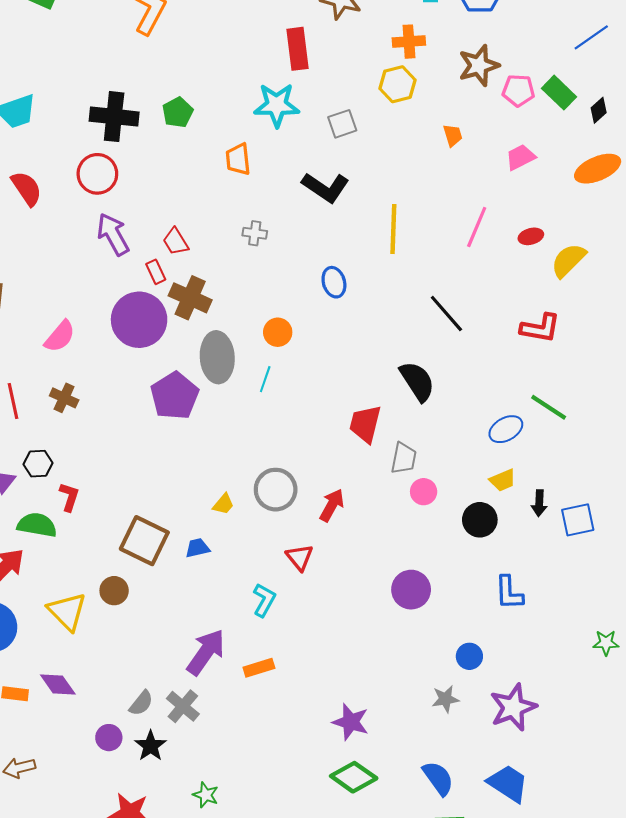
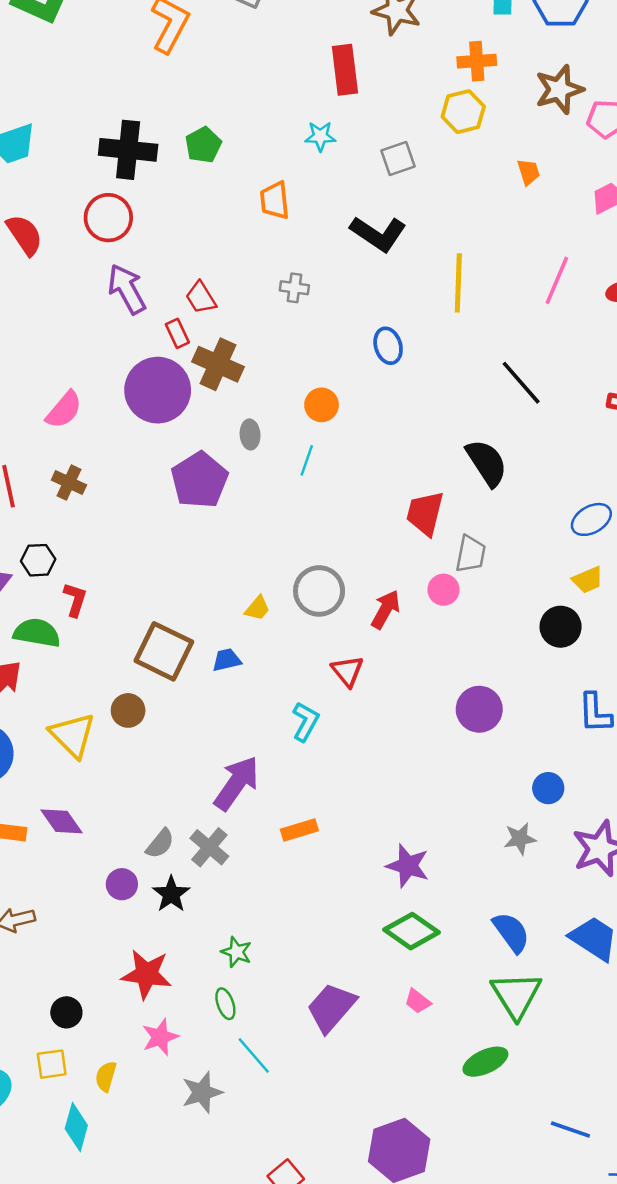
cyan star: (277, 105) -> (320, 136), size x0.6
gray ellipse: (217, 357) -> (250, 434), size x0.5
pink circle: (424, 492) -> (443, 590), moved
orange rectangle: (259, 668) -> (299, 830), moved

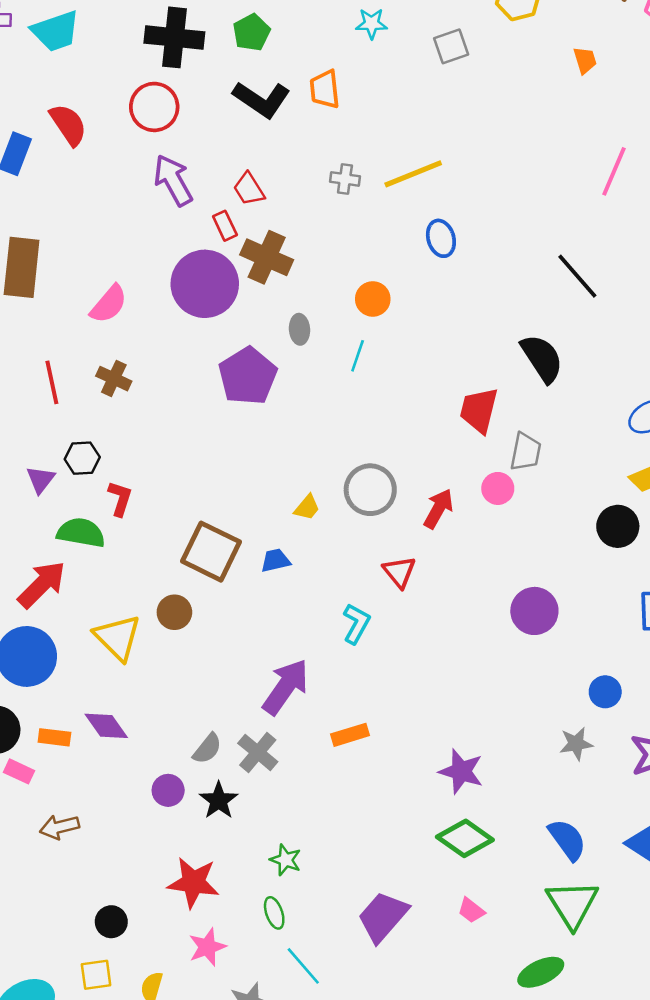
black L-shape: (378, 234) -> (262, 99), moved
yellow line: (458, 283) -> (413, 174), moved, turned 66

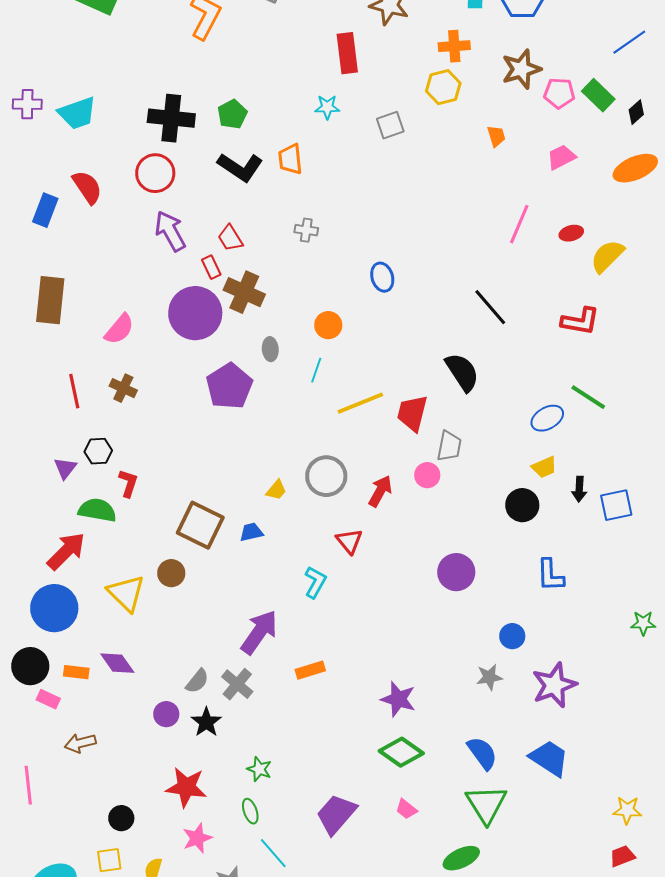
yellow line: (413, 174) -> (360, 403), moved

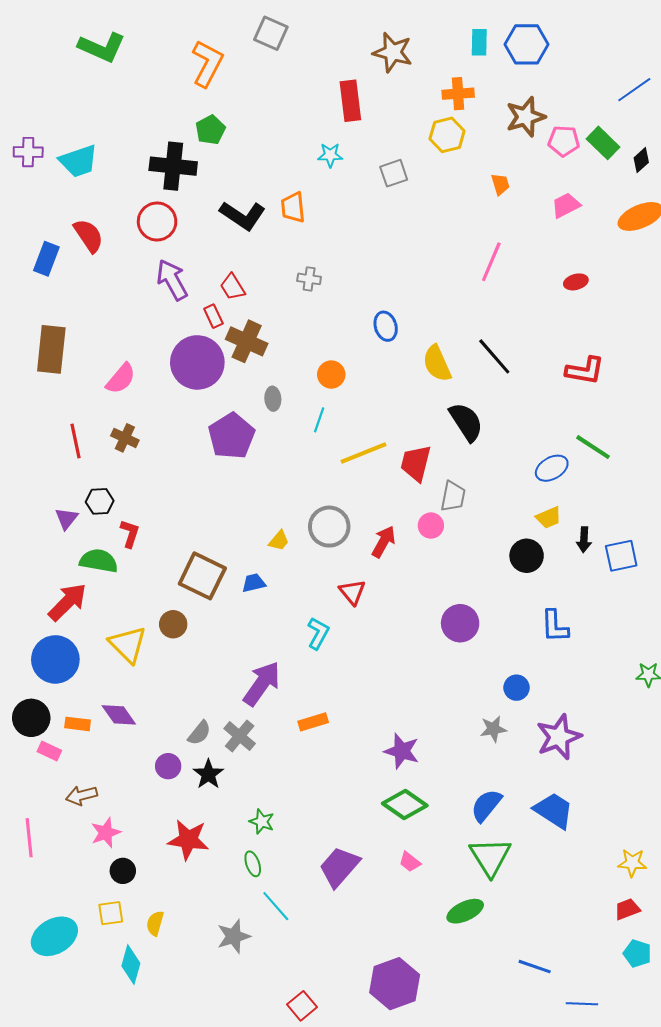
green pentagon: (232, 114) -> (210, 130), moved
pink line: (519, 224) -> (491, 262), moved
yellow semicircle: (607, 256) -> (437, 363), moved, turned -69
blue semicircle: (482, 753) -> (486, 805), turned -105
pink star: (197, 838) -> (106, 833), moved

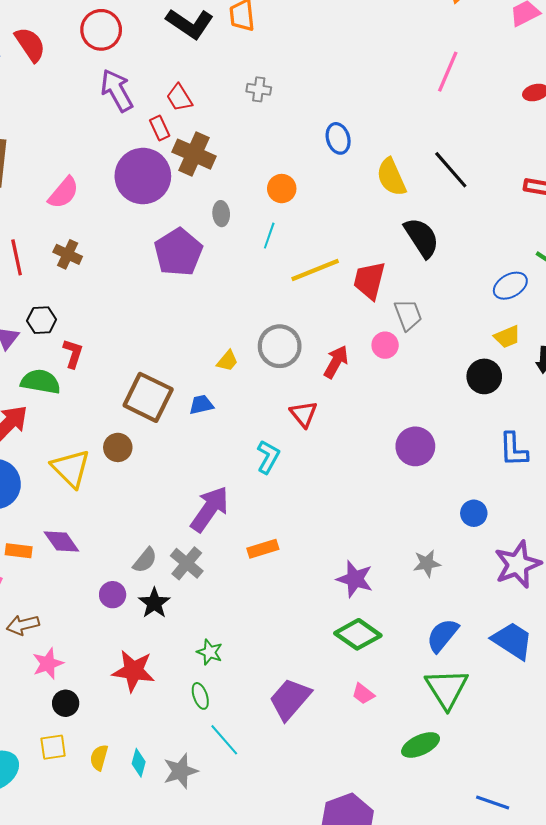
gray trapezoid: (453, 496) -> (408, 315), turned -32
gray star: (493, 729) -> (427, 563), moved
cyan diamond: (131, 965) -> (139, 763), moved, size x0.7

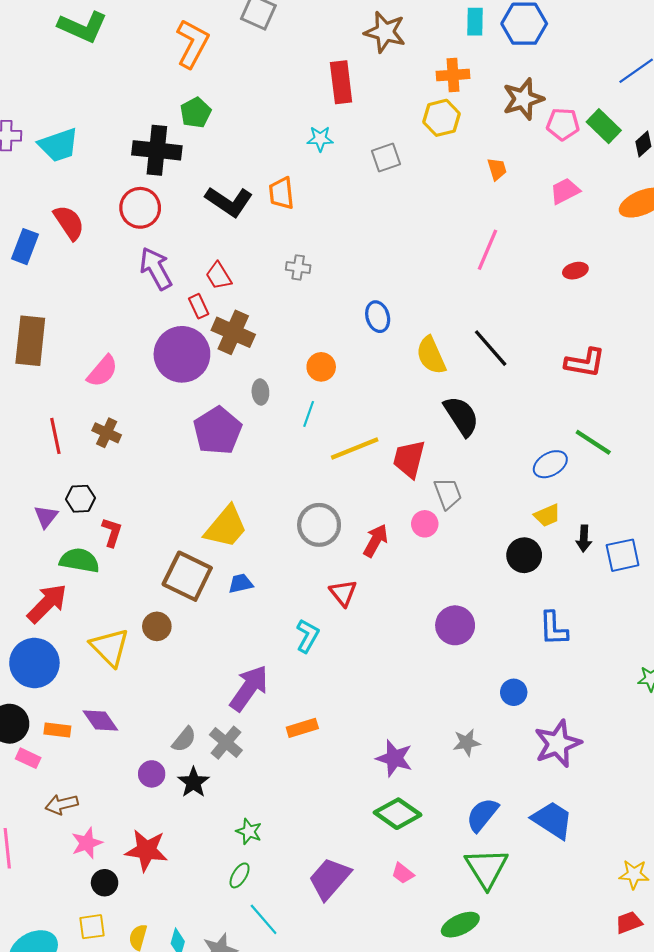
yellow trapezoid: (227, 361) -> (226, 527), moved, size x2.0
red star: (133, 671) -> (146, 850), moved
green ellipse: (200, 696) -> (240, 875), turned 50

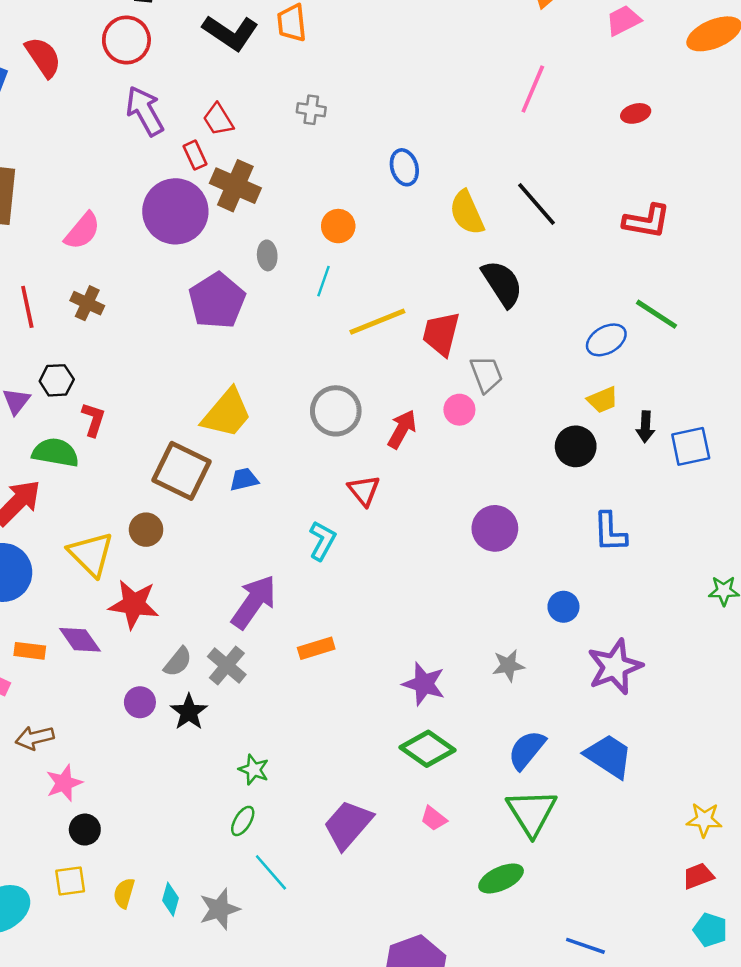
red star: (146, 850) -> (134, 604), moved

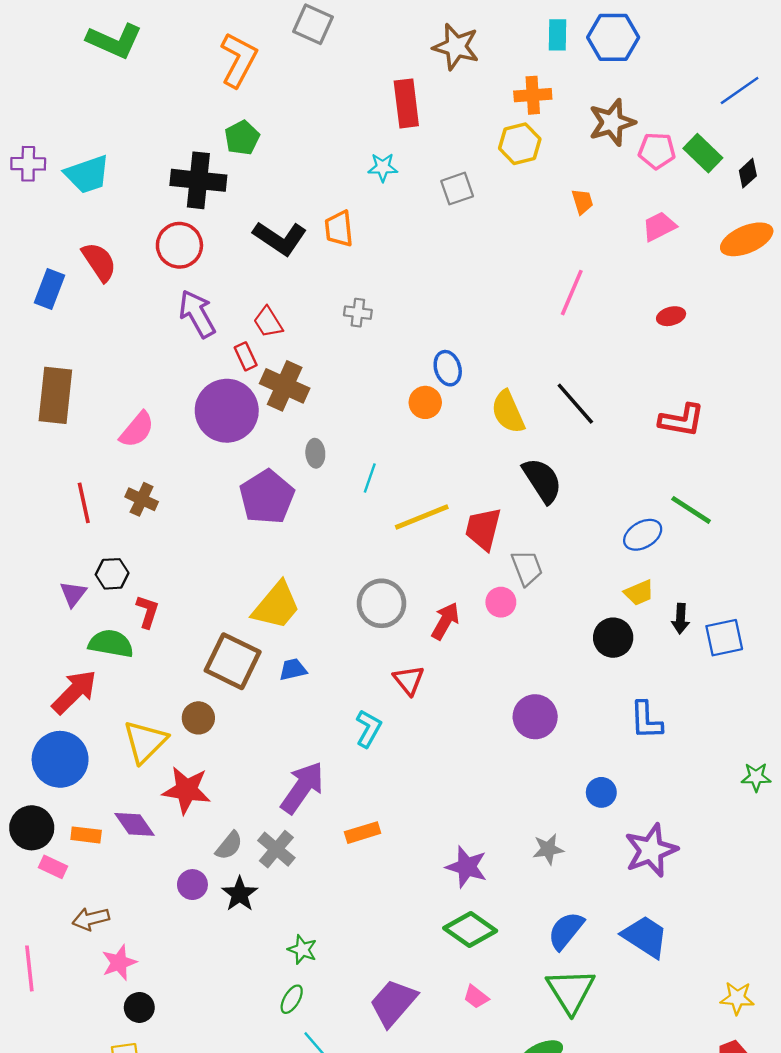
orange circle: (338, 226) -> (425, 402), moved
yellow triangle: (91, 554) -> (145, 742), turned 30

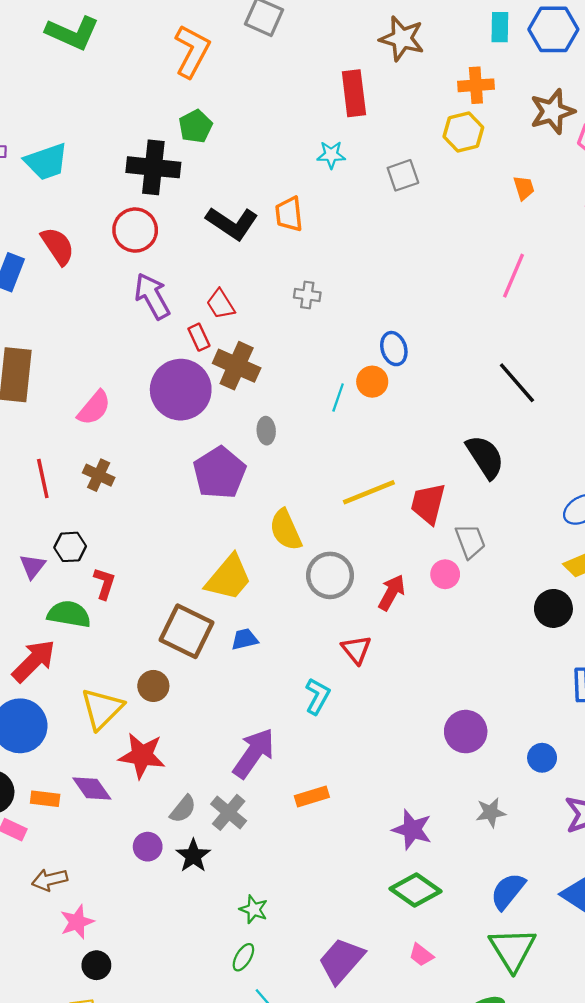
yellow semicircle: (508, 412) -> (286, 530), moved
cyan line: (370, 478) -> (338, 398), moved
purple circle: (535, 717) -> (466, 732), moved

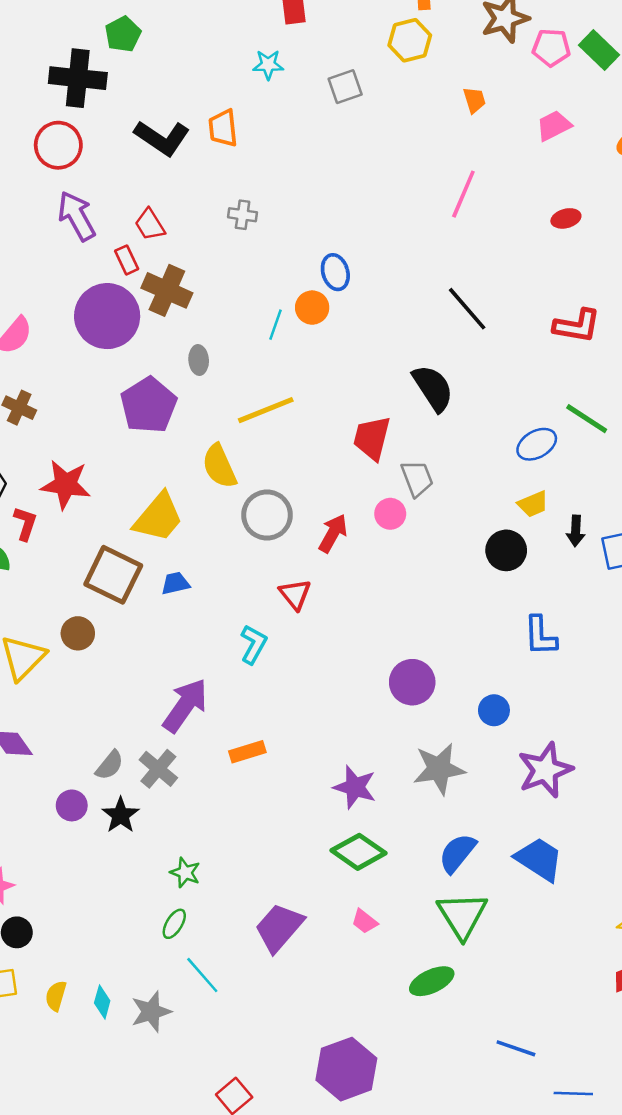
yellow line: (369, 492) -> (266, 410), moved
red star: (142, 755) -> (66, 484), moved
gray star: (491, 812) -> (439, 769), size x1.6

